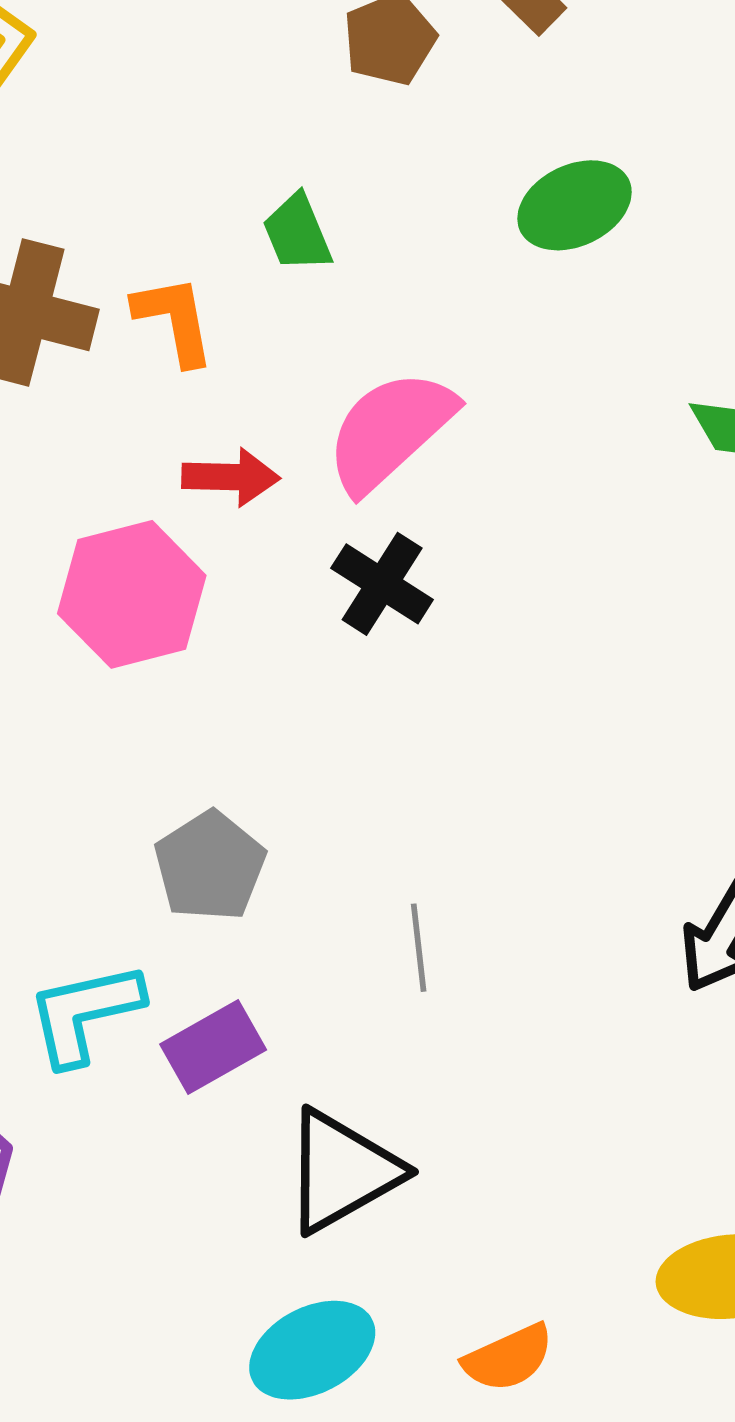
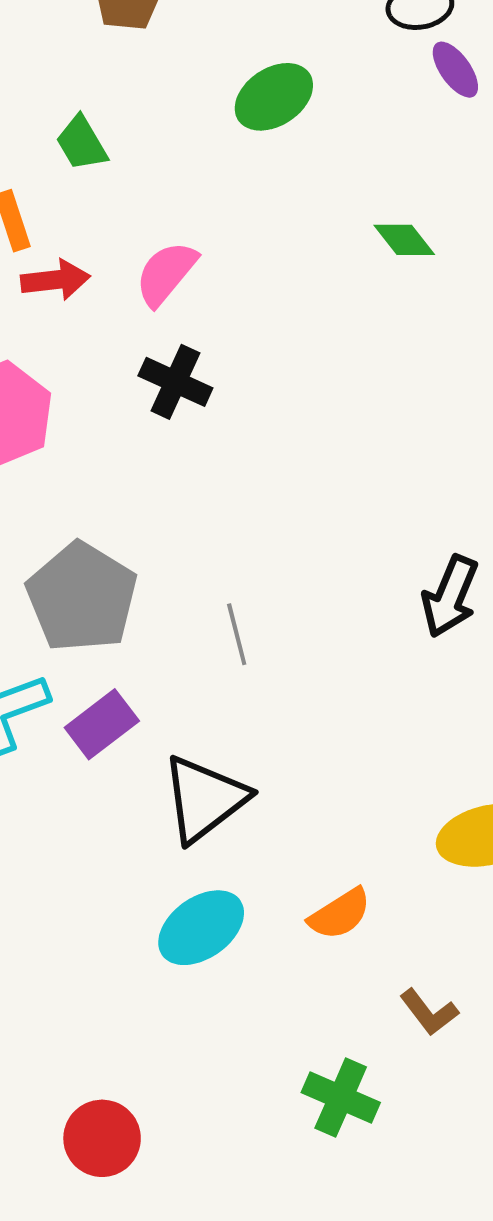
pink semicircle: (390, 431) -> (166, 273), size x0.7
red arrow: (231, 477) -> (55, 280), moved
gray pentagon: (210, 866) -> (82, 597), size x1.4

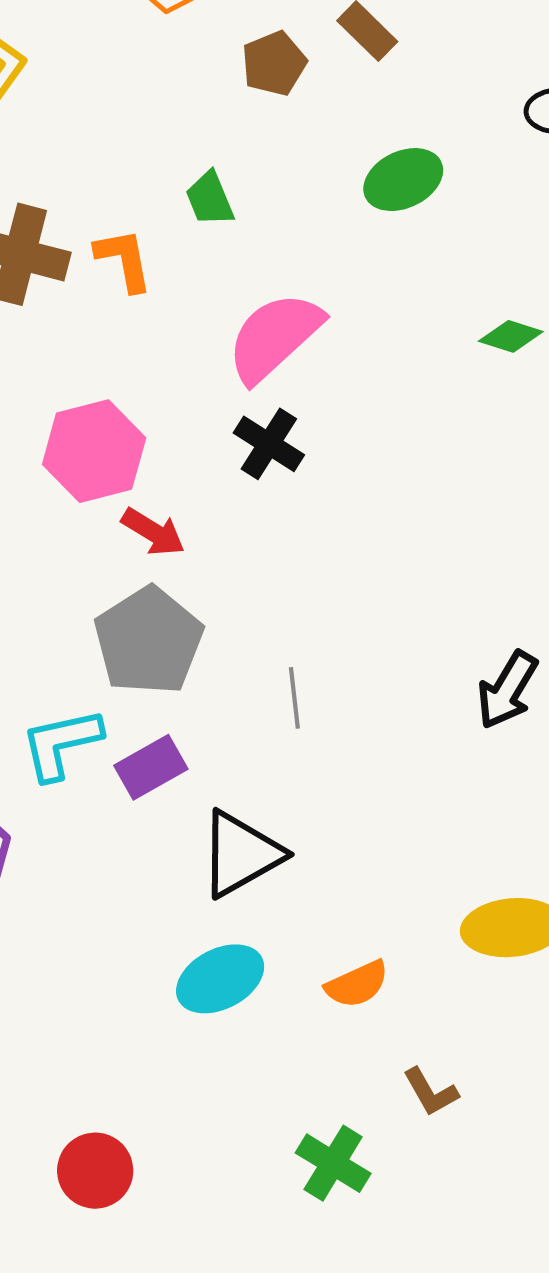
green diamond: (404, 240) -> (511, 336), turned -42
pink semicircle: (166, 273) -> (274, 337), size x1.5
red arrow: (55, 280) -> (153, 532), moved, turned 30

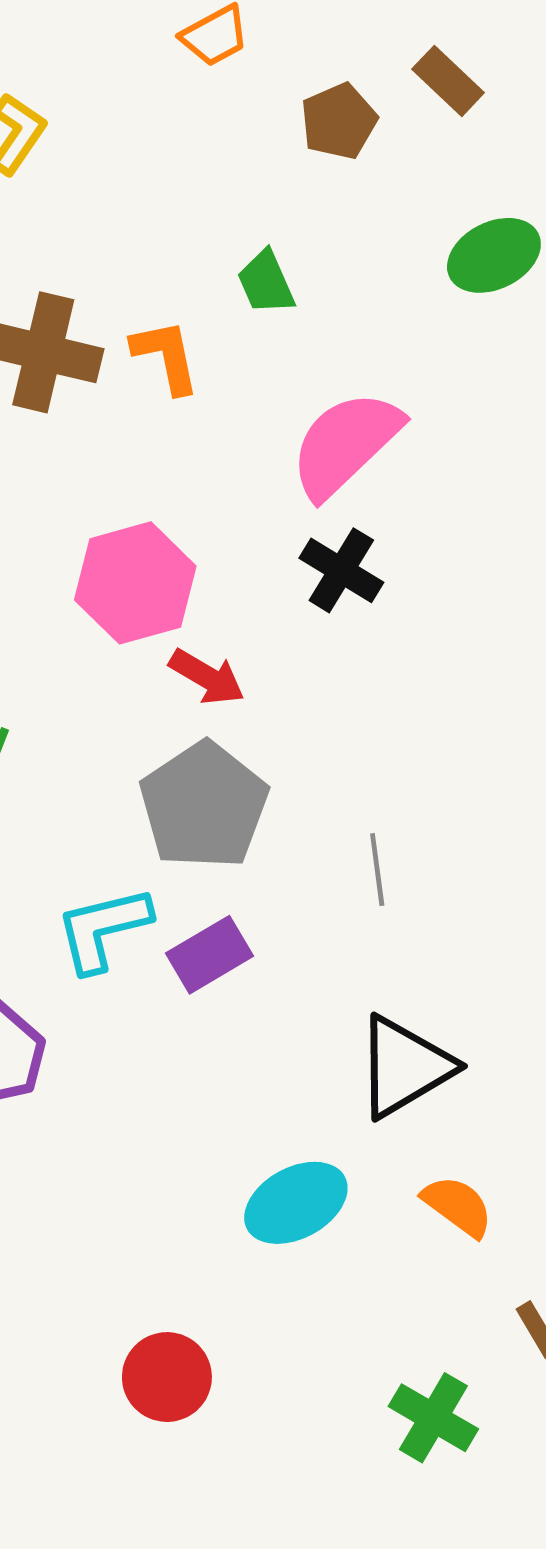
black triangle: (241, 854) -> (404, 1067), moved
orange semicircle: (357, 984) -> (458, 1206), turned -118
red circle: (95, 1171) -> (167, 1377), moved

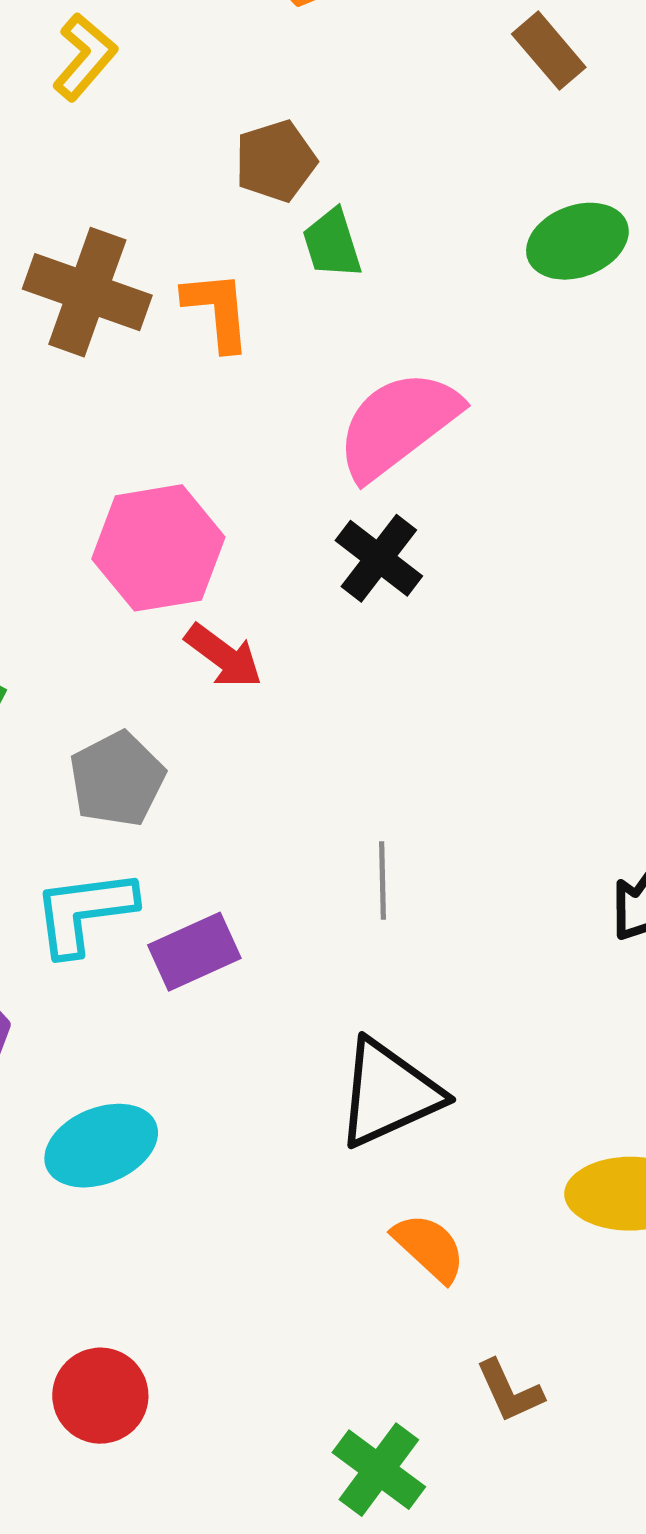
brown pentagon: (339, 121) -> (276, 161), moved
gray pentagon: (204, 806) -> (117, 779), moved, size x0.7
cyan ellipse: (296, 1203) -> (101, 1146), moved

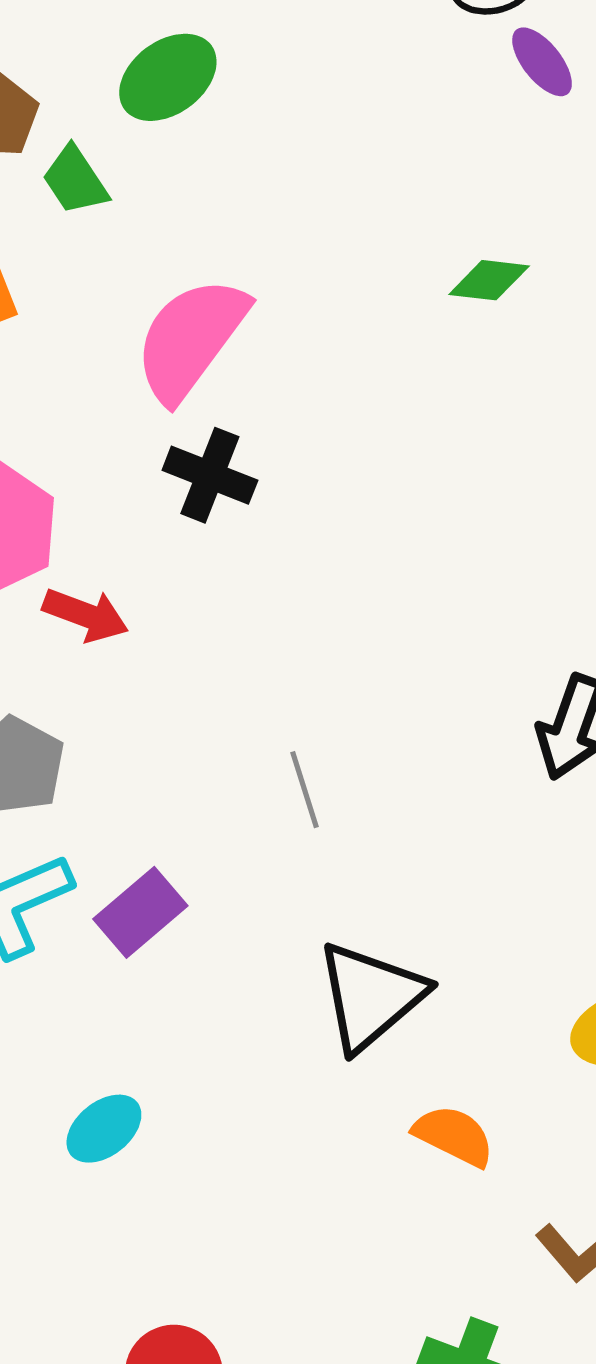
green ellipse: (577, 241) -> (168, 77), moved
cyan ellipse: (101, 1146) -> (104, 1129), size x0.7

